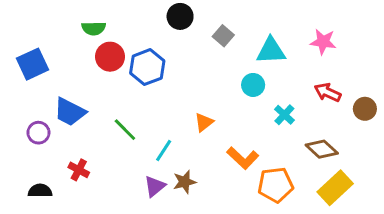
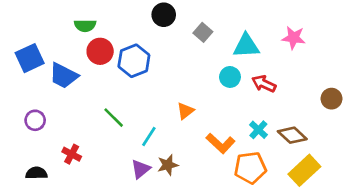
red arrow: (328, 92) -> (264, 84), moved
blue trapezoid: (70, 112) -> (64, 76), moved
cyan cross: (284, 115) -> (258, 130), moved

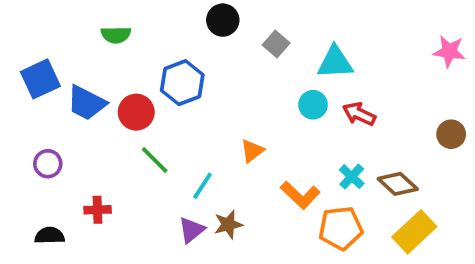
pink star: (294, 38) -> (449, 51), moved
red circle: (100, 51) -> (136, 112), moved
red cross: (72, 154) -> (98, 210), turned -30

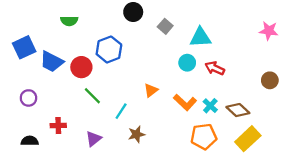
orange L-shape: (300, 195) -> (185, 102), moved
purple triangle: (191, 230) -> (94, 139), moved

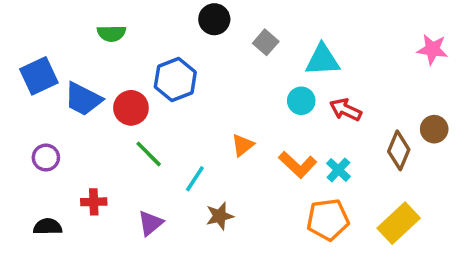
brown diamond: (238, 110) -> (399, 150), moved, turned 70

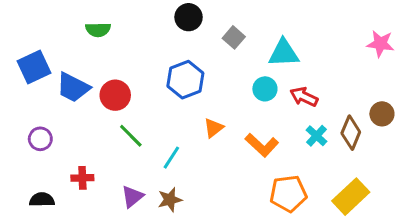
blue hexagon: (175, 79) -> (185, 80), moved
cyan cross: (338, 170) -> (316, 136), moved
brown star: (220, 216) -> (170, 200), moved

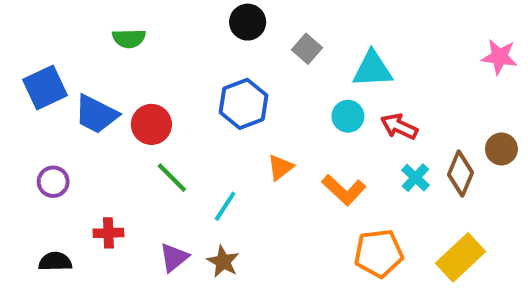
brown star: (170, 200) -> (223, 262), turned -30

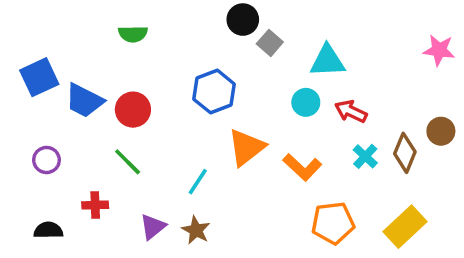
black circle: (248, 22) -> (243, 20), moved
green semicircle: (129, 38) -> (133, 34), moved
orange triangle: (280, 167) -> (246, 147), size x1.6
green line: (172, 178) -> (128, 162), moved

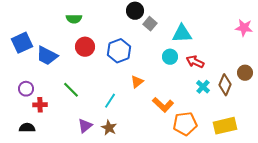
red circle: (133, 110) -> (85, 47), moved
orange triangle: (246, 147) -> (137, 82), size x0.6
orange L-shape: (302, 167) -> (163, 105), moved
red cross: (95, 205) -> (40, 105), moved
yellow rectangle: (405, 227) -> (225, 126), turned 30

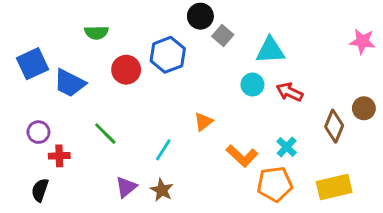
green semicircle: (74, 19) -> (96, 33), moved
blue hexagon: (119, 51) -> (168, 55), moved
cyan cross: (203, 87) -> (287, 147), moved
black semicircle: (27, 128) -> (40, 190), turned -70

